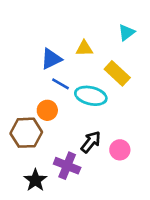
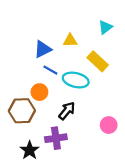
black arrow: (91, 142) -> (67, 111), moved
pink circle: (120, 150) -> (109, 125), moved
purple cross: (67, 166) -> (56, 138), turned -30

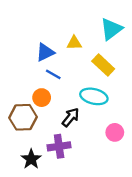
cyan triangle: (105, 27) -> (111, 29), size x1.5
cyan ellipse: (76, 80) -> (94, 96), moved

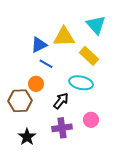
cyan triangle: (111, 29) -> (96, 25), turned -35
yellow triangle: (74, 43) -> (64, 37), size x1.6
pink circle: (115, 132) -> (91, 120), moved
purple cross: (59, 146) -> (62, 128), moved

